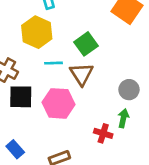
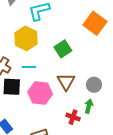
cyan line: (53, 63) -> (29, 67), moved
brown triangle: (82, 74) -> (66, 82), moved

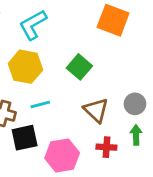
pink hexagon: (40, 93) -> (62, 156), moved
red cross: (73, 117) -> (106, 147), moved

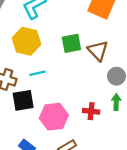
green square: (79, 67) -> (71, 43), turned 36
brown triangle: (96, 110) -> (98, 51), moved

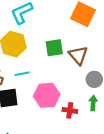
pink hexagon: (54, 117) -> (47, 95), moved

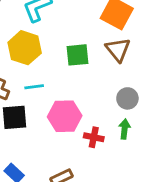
brown triangle: (78, 55) -> (118, 50), moved

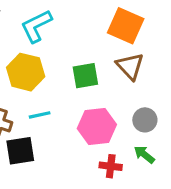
pink hexagon: (65, 116) -> (97, 127), moved
green arrow: (124, 129) -> (144, 154), turned -54

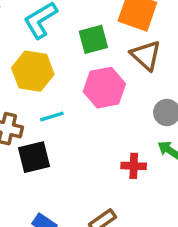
green square: (85, 76) -> (93, 39), moved
pink hexagon: (97, 127) -> (104, 88), moved

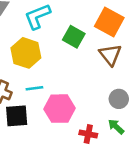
green square: (93, 39) -> (74, 37), turned 35
pink hexagon: (104, 88) -> (59, 109), moved

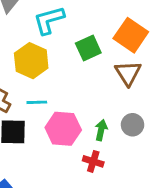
green square: (74, 37) -> (88, 48), turned 30
green arrow: (116, 127) -> (101, 130), moved, turned 54

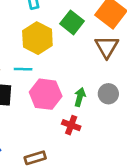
green square: (88, 48) -> (72, 22), turned -30
yellow hexagon: (31, 61) -> (37, 38), moved

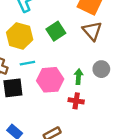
green square: (72, 22) -> (56, 31), moved, turned 30
yellow hexagon: (37, 38) -> (20, 36), moved

